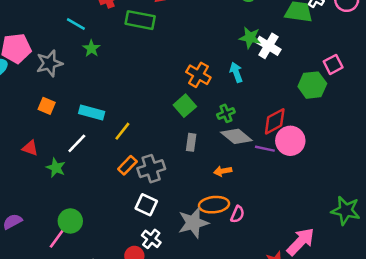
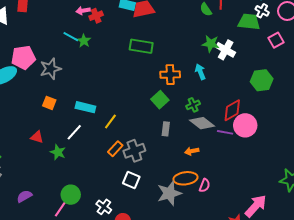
green rectangle: (140, 20) -> (141, 46), moved
green star: (91, 48) -> (84, 41), moved
pink square: (333, 64) -> (276, 40), moved
orange cross: (198, 75) -> (170, 75), turned -30
white cross: (151, 239) -> (104, 207), moved

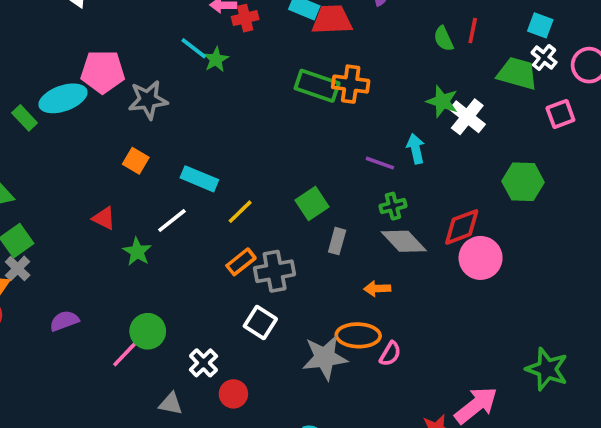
orange cross: (170, 75) -> (351, 84), moved
green square: (160, 100) -> (312, 203), moved
purple line: (225, 132) -> (380, 163), moved

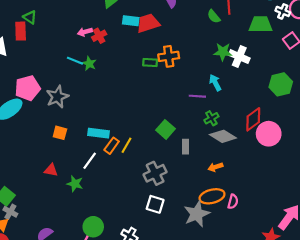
white cross: (544, 57) -> (283, 11), moved
green rectangle: (317, 86) -> (150, 63), size x0.6
orange rectangle: (241, 262) -> (112, 146), moved

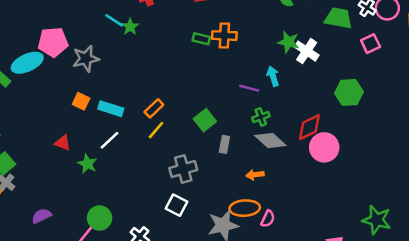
cyan rectangle: (99, 133) -> (111, 109), moved
orange rectangle: (112, 146) -> (154, 108), moved

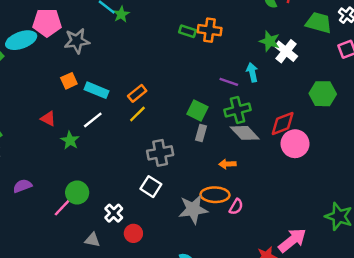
orange square: (81, 101) -> (69, 81), turned 35
green cross: (261, 117) -> (238, 110), size x1.5
green square: (205, 120) -> (197, 111), moved, turned -30

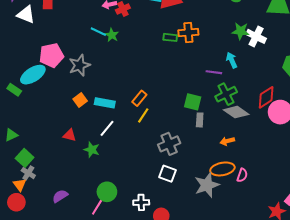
white cross: (114, 213) -> (141, 202), turned -35

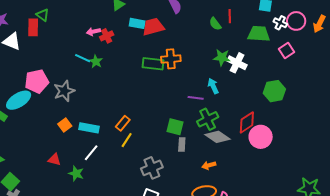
green rectangle: (170, 37) -> (153, 64), size x1.5

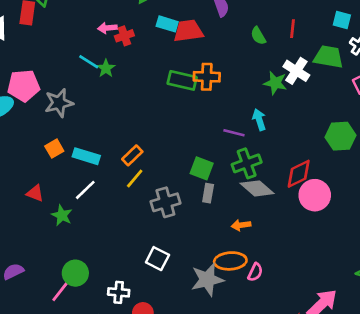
green semicircle: (215, 24) -> (258, 36), moved
white cross: (237, 63) -> (296, 71), moved
gray cross: (152, 168) -> (165, 202), moved

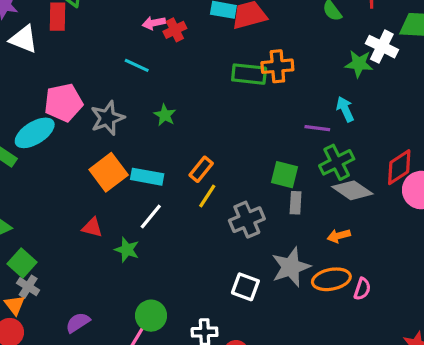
green star: (106, 68) -> (165, 115), moved
orange square: (54, 149) -> (109, 172), size x1.6
gray star: (207, 280) -> (291, 267), moved

